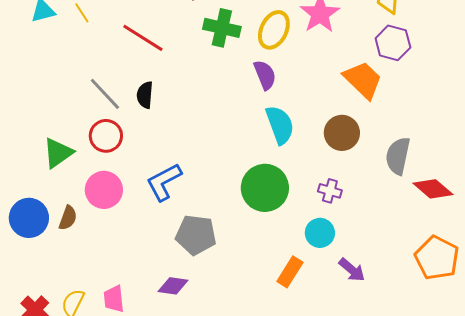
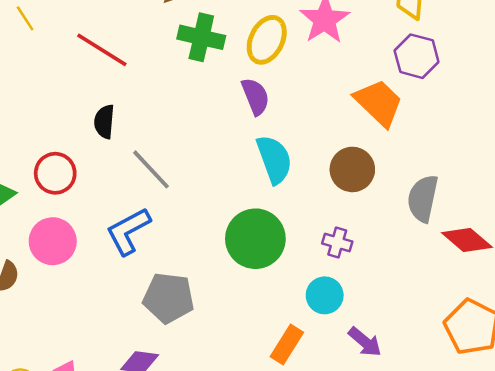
gray line: (105, 94) -> (151, 169), moved

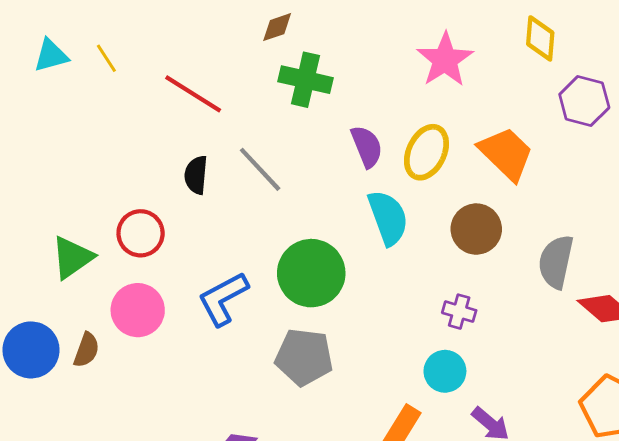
yellow ellipse: (267, 40) -> (426, 152), moved
purple hexagon: (417, 56) -> (584, 101), moved
gray line: (151, 169) -> (260, 169), moved
green circle: (255, 239) -> (311, 273), moved
gray pentagon: (169, 298) -> (304, 357), moved

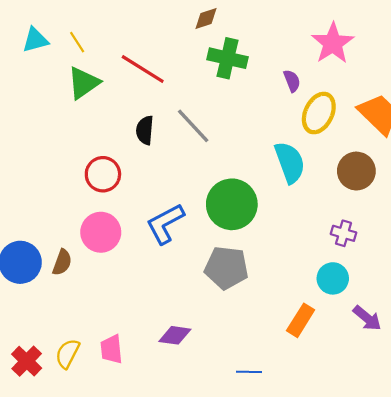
purple semicircle: (367, 147) -> (292, 81), moved, size x0.7
green triangle: (72, 257) -> (84, 83), moved

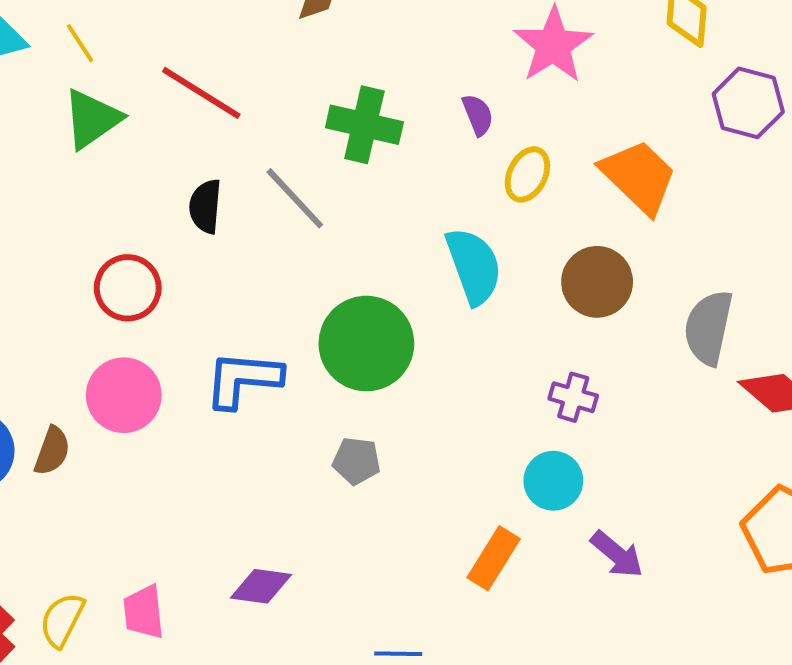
green cross: (227, 58) -> (364, 125), moved
yellow ellipse: (319, 113) -> (527, 174), size x0.7
blue L-shape: (165, 224) -> (243, 379), turned 33
gray pentagon: (226, 268) -> (356, 461), size x0.6

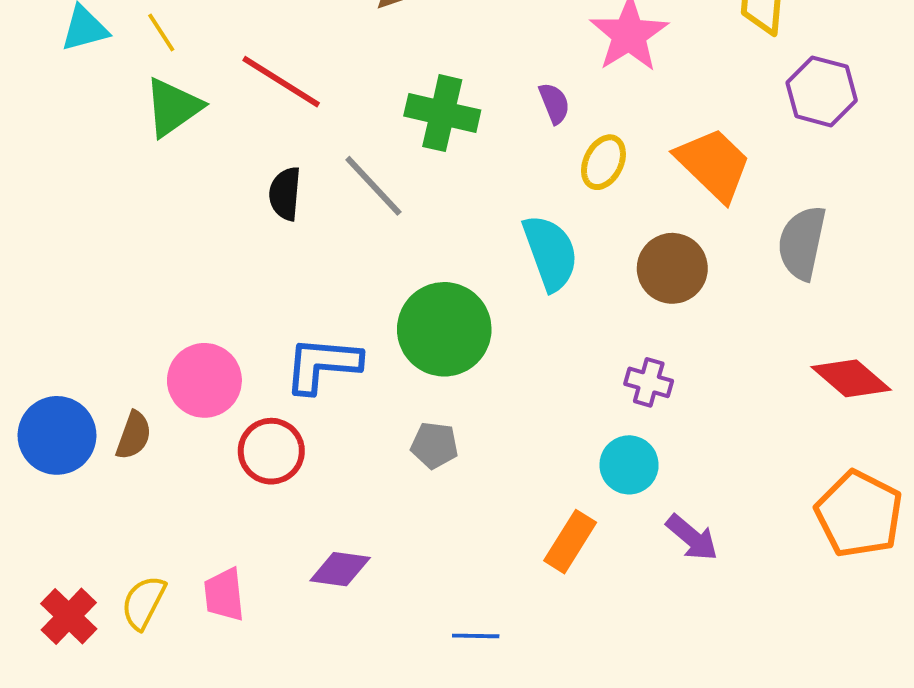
red circle: (128, 288) -> (271, 451), moved
gray semicircle: (708, 328) -> (802, 243), moved

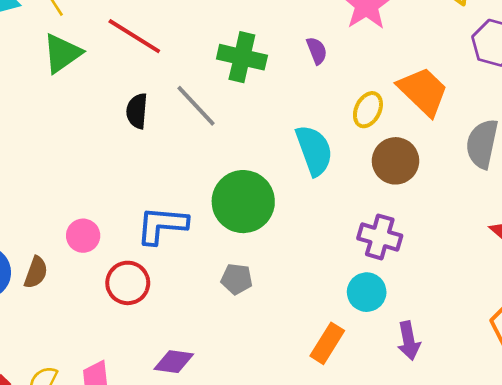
yellow ellipse: (603, 162) -> (368, 110), moved
pink circle: (204, 380) -> (83, 236), size x0.7
purple cross: (649, 382) -> (380, 237), size x1.4
purple arrow: (692, 538) -> (409, 341), turned 39

